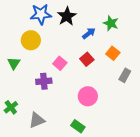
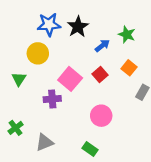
pink square: (60, 63) -> (70, 79), size x1.5

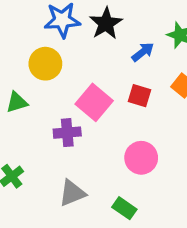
red square: (100, 75) -> (139, 96), turned -32
green triangle: (19, 79) -> (17, 102), turned 40
gray triangle: (44, 142) -> (72, 193), moved

